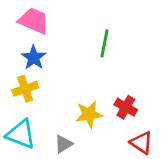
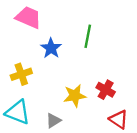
blue star: (34, 58) -> (51, 48), moved

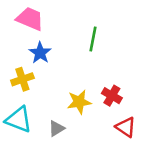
blue star: (51, 48) -> (40, 53), moved

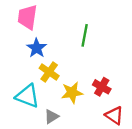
pink trapezoid: (30, 19) -> (27, 17), turned -105
yellow cross: (22, 79) -> (49, 72), moved, turned -36
cyan triangle: (19, 120) -> (27, 96), moved

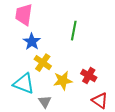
gray triangle: (51, 117) -> (45, 102), turned -32

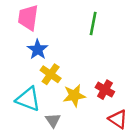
green line: (74, 31) -> (93, 23), moved

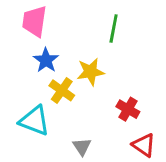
yellow star: (74, 96) -> (91, 72), moved
gray triangle: (53, 120) -> (82, 147), moved

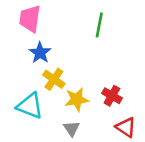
yellow star: (91, 72) -> (77, 99), moved

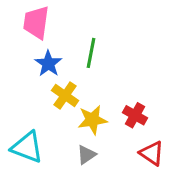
green line: (99, 25) -> (91, 53), moved
cyan triangle: (30, 106) -> (27, 147), moved
gray triangle: (72, 129) -> (86, 155), turned 30

